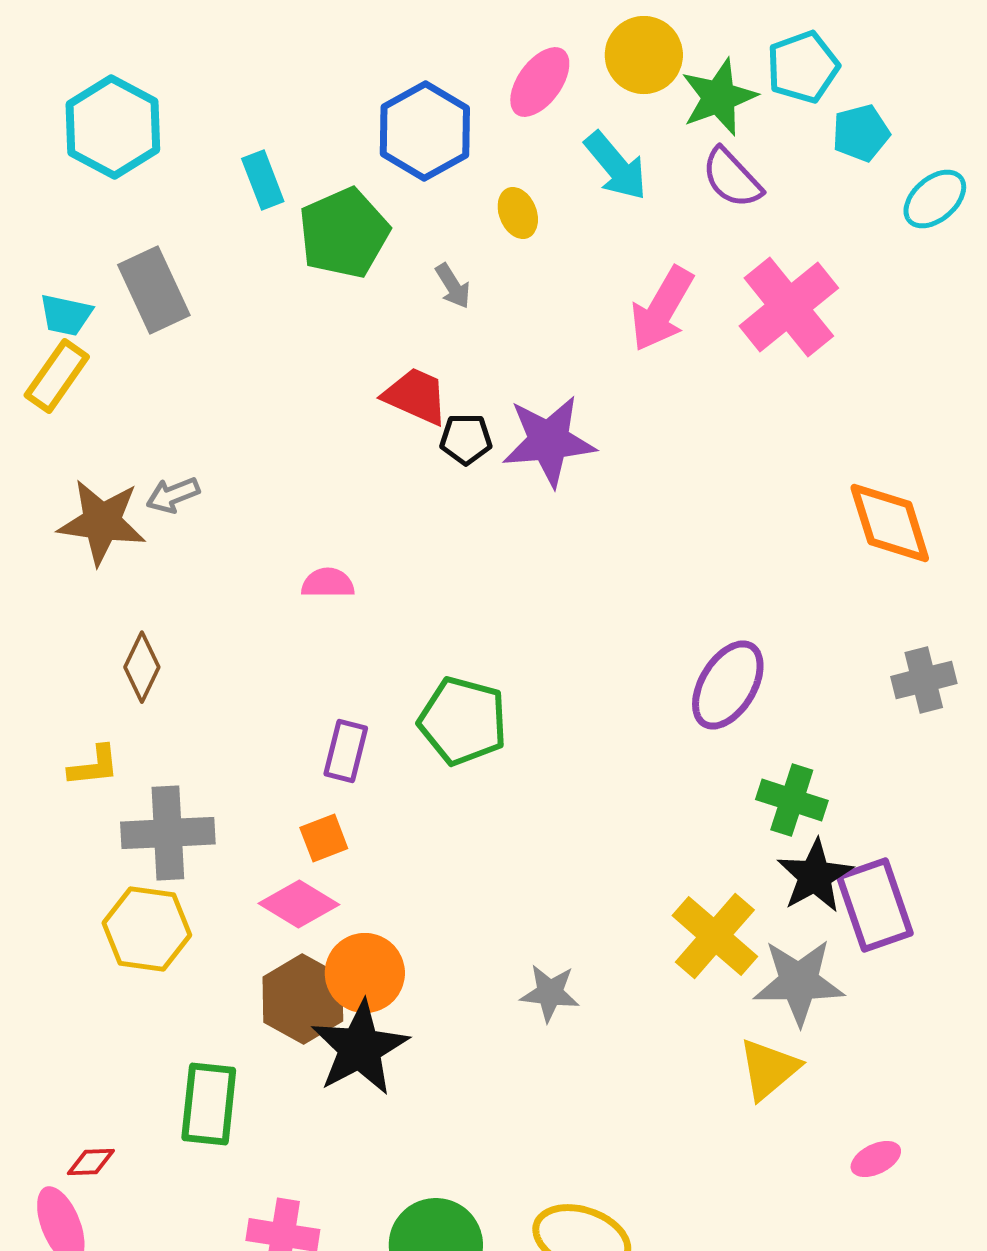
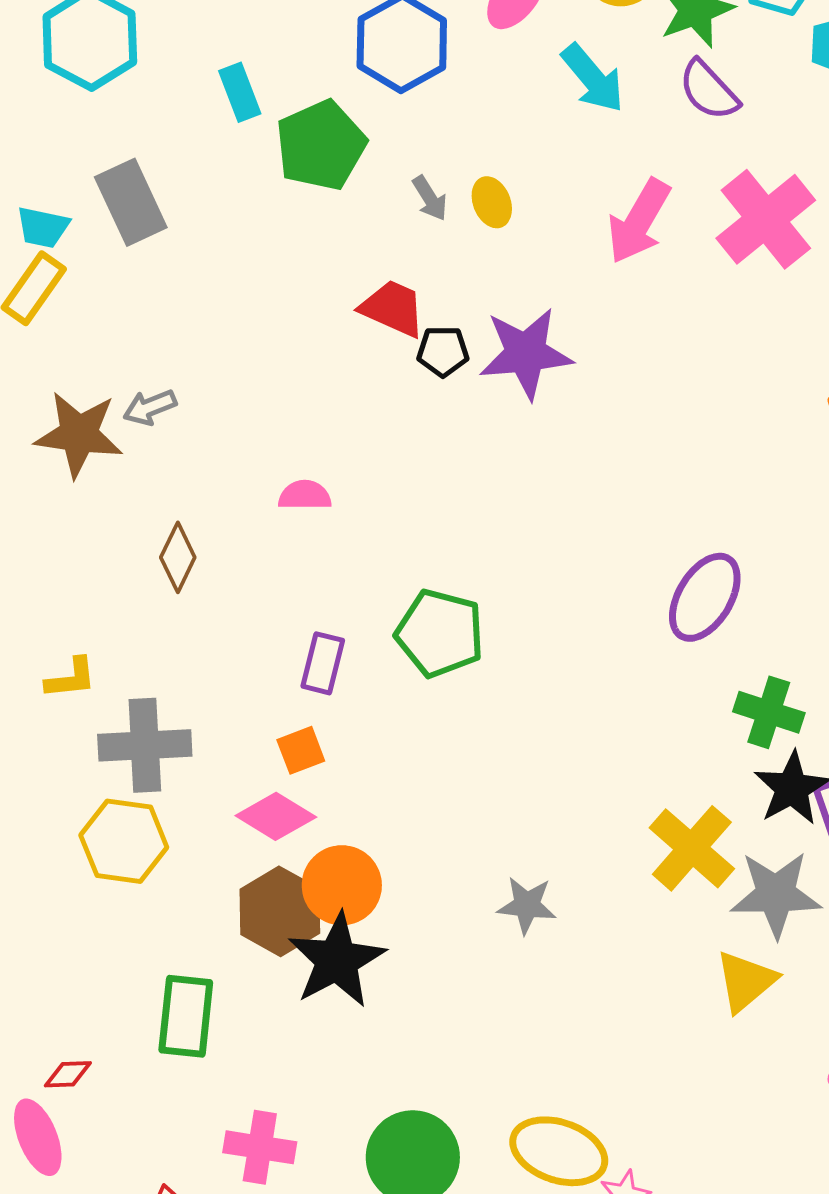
yellow ellipse: (518, 213) -> (492, 202), moved
brown diamond: (142, 667) -> (178, 557), moved

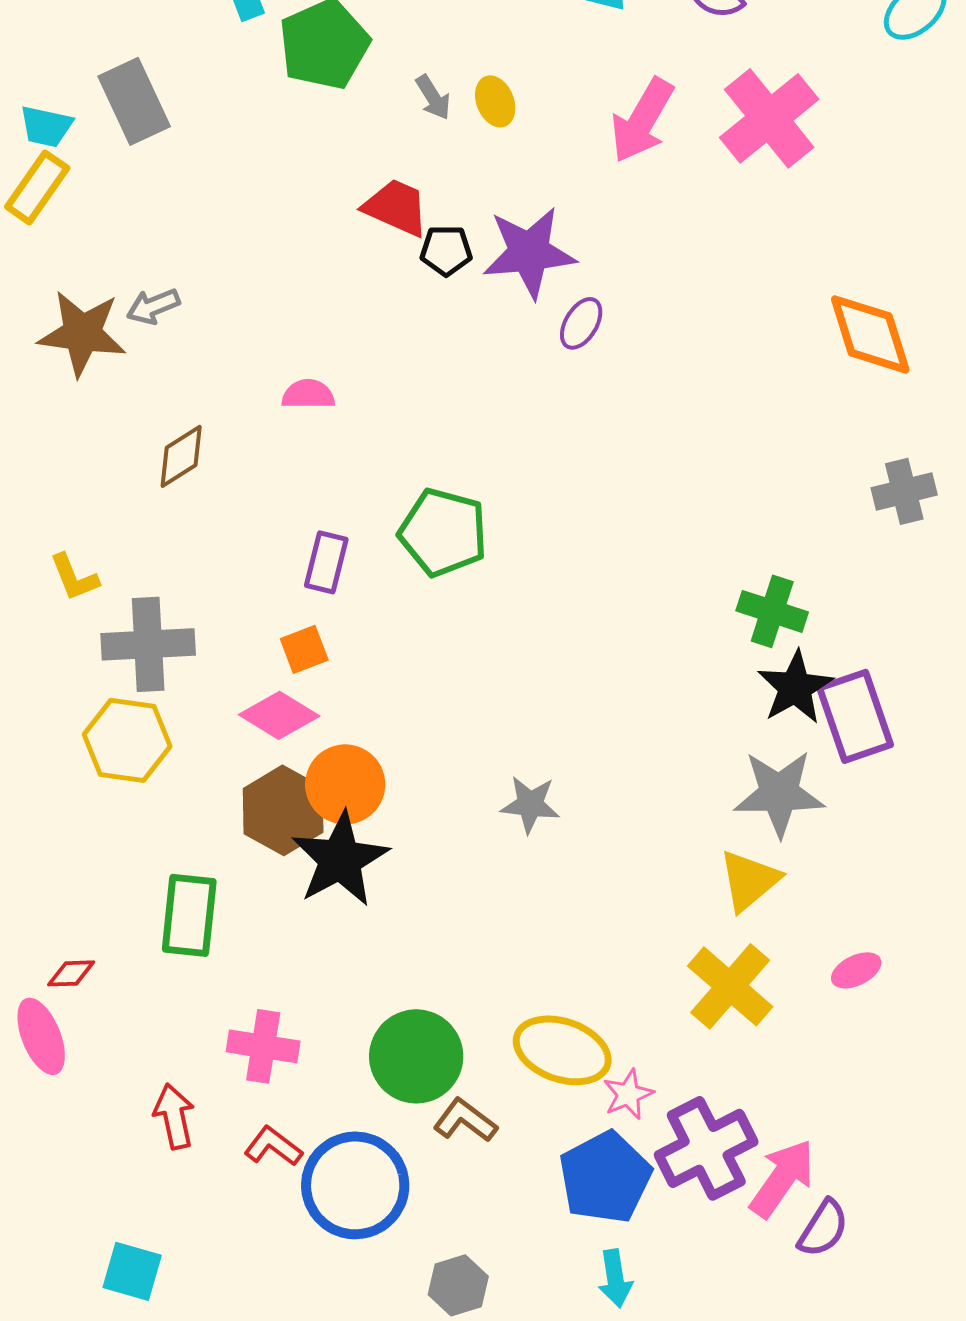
brown diamond: (178, 557) -> (181, 456), turned 32
purple ellipse: (705, 597) -> (581, 323), moved, size x0.6
yellow L-shape: (71, 678) -> (74, 577), turned 74
yellow cross: (692, 848) -> (730, 986), moved

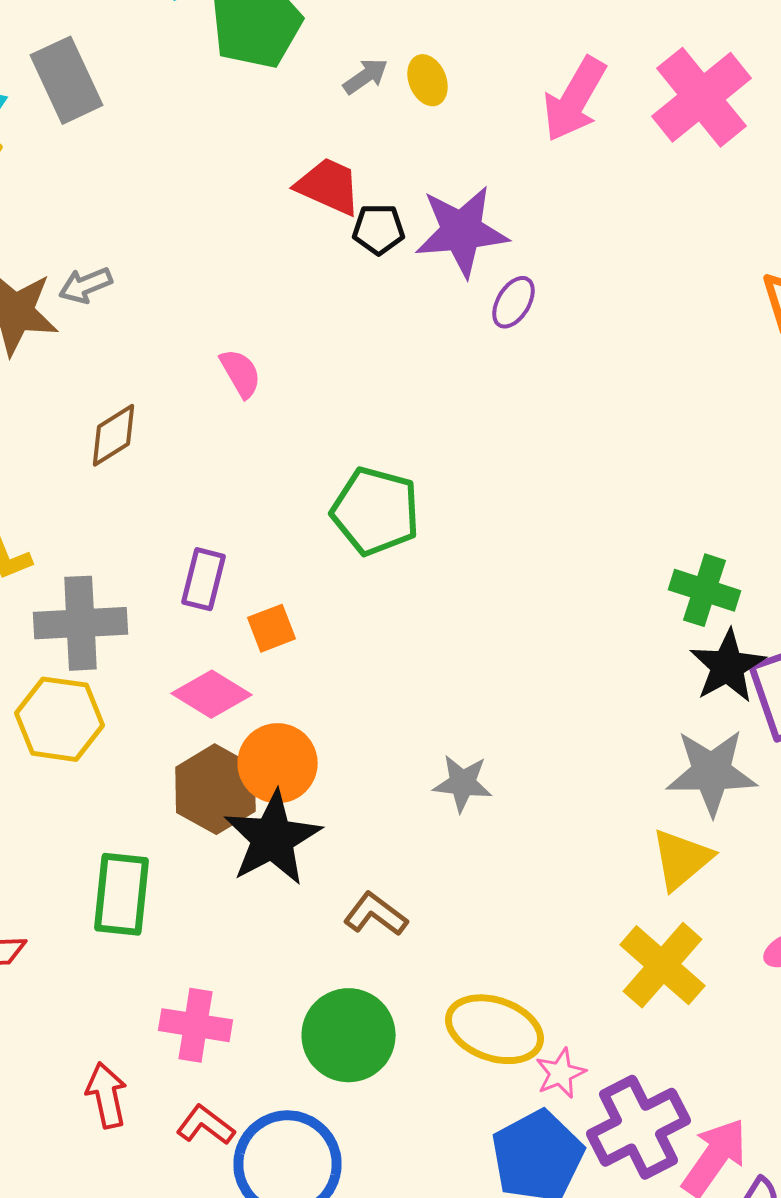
gray arrow: (433, 97) -> (366, 76), turned -93
pink semicircle: (308, 394) -> (240, 373), turned 60
purple rectangle: (326, 562) -> (204, 579), moved
orange square: (304, 649) -> (272, 628), moved
brown L-shape: (465, 1120) -> (376, 914), moved

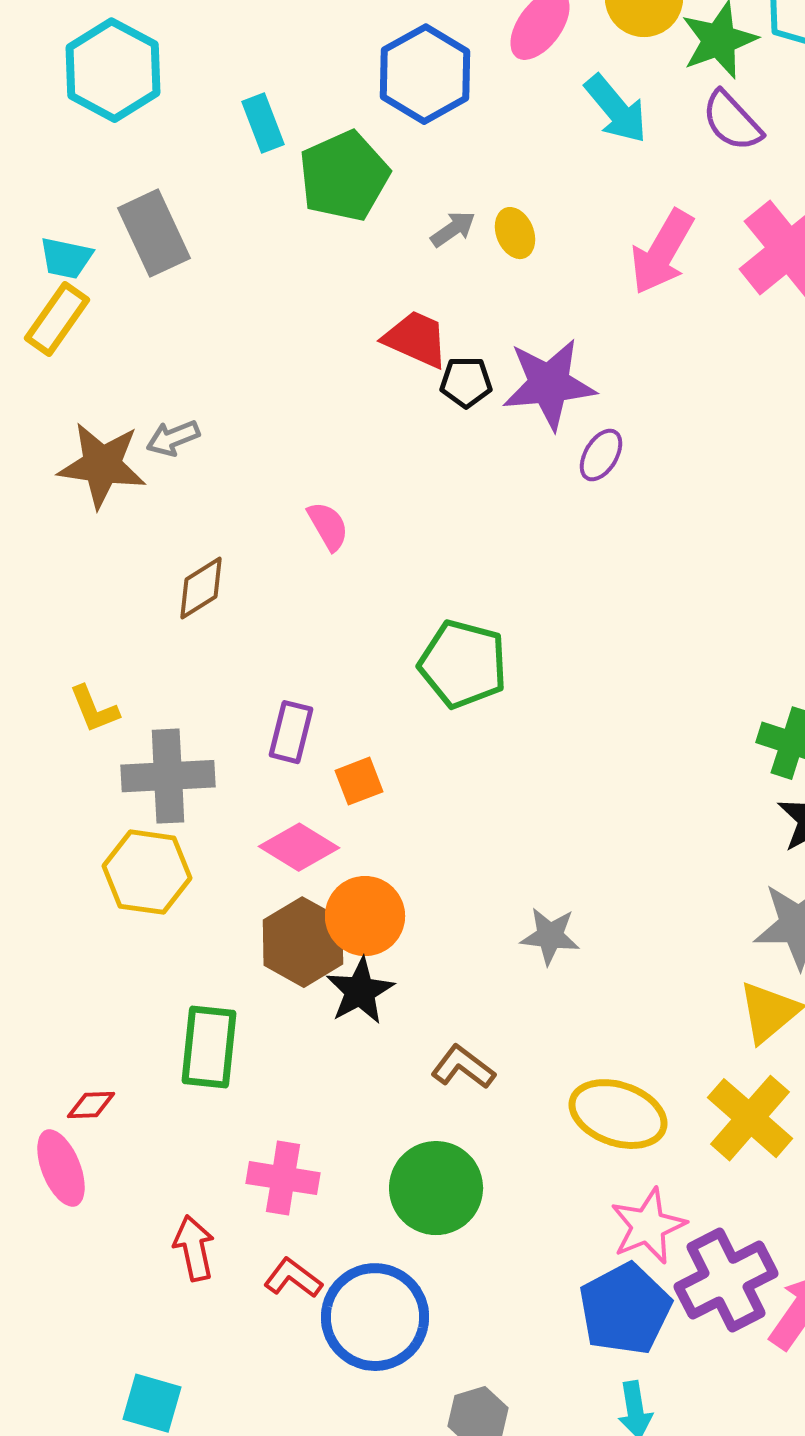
black star: (272, 838) -> (360, 991), size x0.7
yellow ellipse: (494, 1029) -> (618, 1114), moved
pink star: (560, 1073) -> (648, 1226), size x1.5

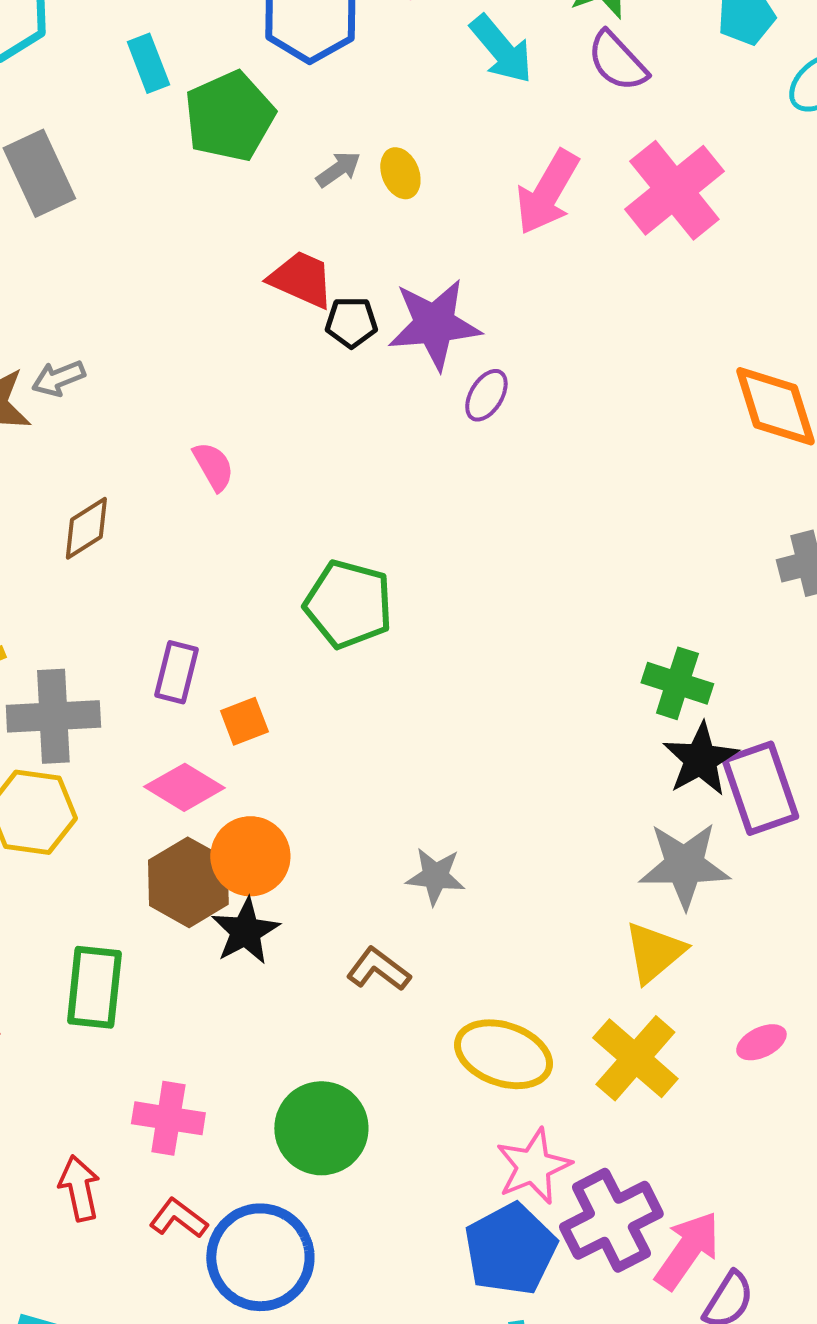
brown L-shape: (463, 1067) -> (378, 969), moved

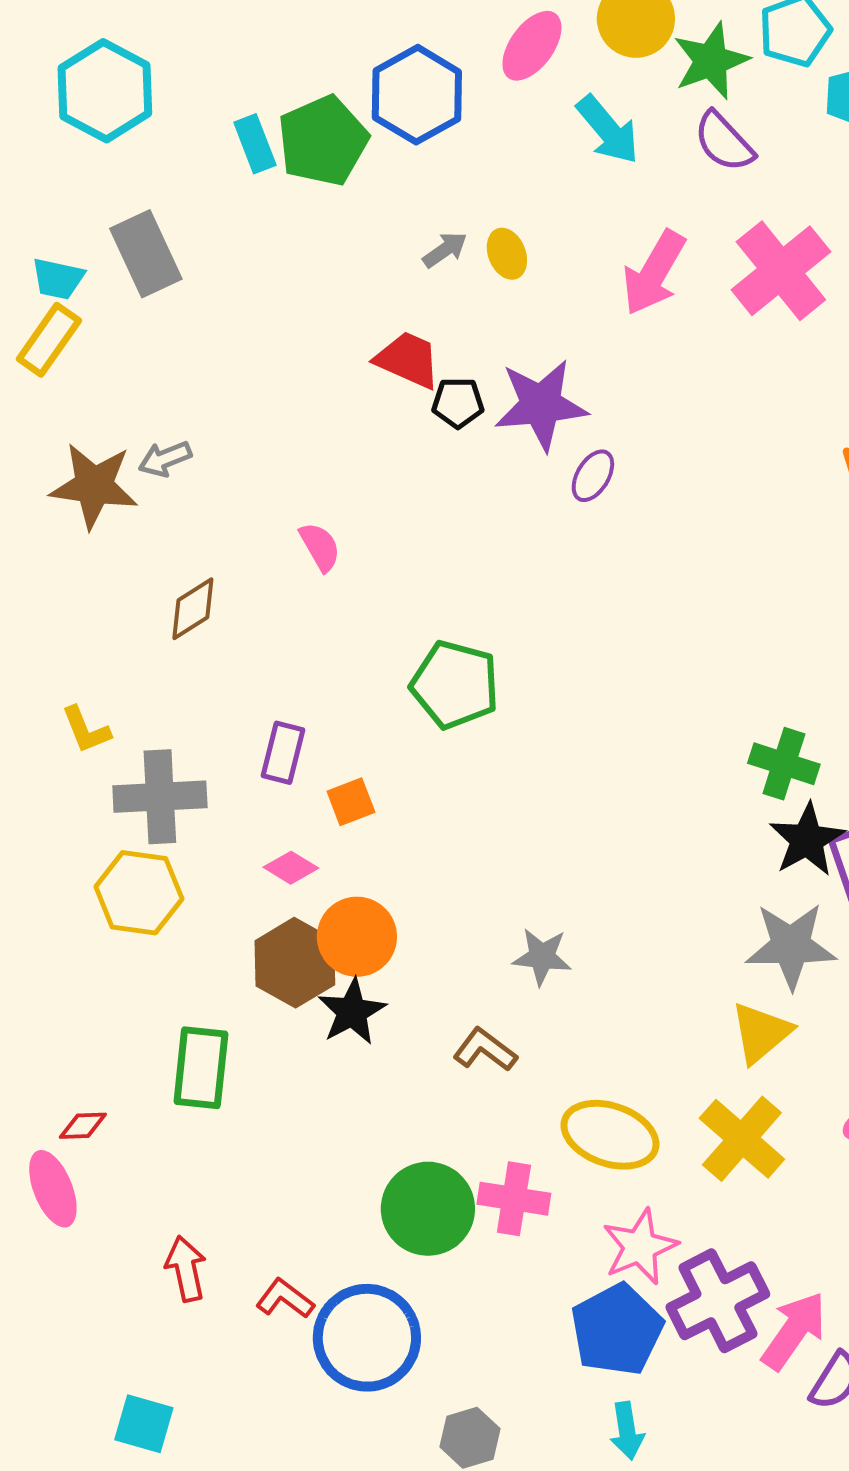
green pentagon: (229, 116) -> (323, 141), moved
pink diamond: (184, 787) -> (291, 868), size x0.7
pink cross: (168, 1118) -> (514, 1199), moved

